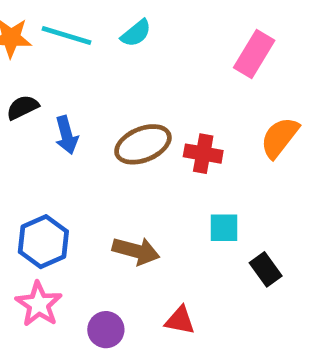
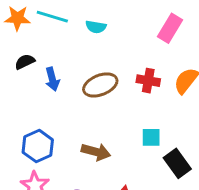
cyan semicircle: (136, 33) -> (96, 27), moved, turned 48
red cross: (203, 154) -> (148, 81), moved
black rectangle: (266, 269) -> (177, 163), size x1.4

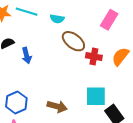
brown ellipse: (100, 85) -> (73, 41), moved, turned 60
cyan square: (151, 137) -> (96, 96), size x1.5

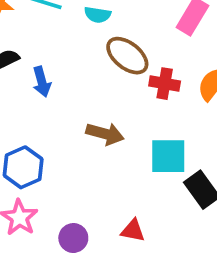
brown arrow: (57, 106) -> (105, 134), moved

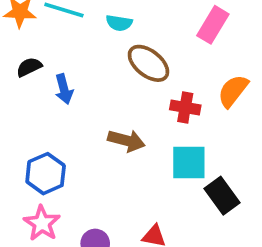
red cross: (165, 84) -> (185, 107), moved

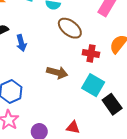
cyan square: (189, 163) -> (93, 85), turned 30

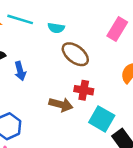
red cross: (91, 53) -> (84, 90), moved

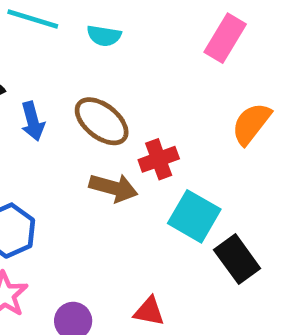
brown ellipse: (75, 54) -> (102, 121), moved
red cross: (84, 90) -> (159, 159), turned -30

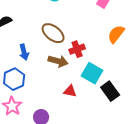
blue arrow: (33, 121) -> (24, 52), moved
red triangle: (149, 311) -> (70, 91), moved

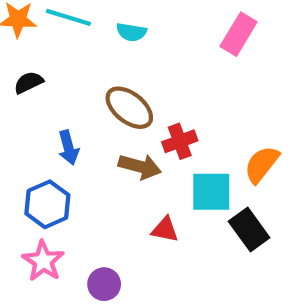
orange semicircle: (116, 34) -> (262, 164), moved
cyan square: (92, 73) -> (211, 192), turned -30

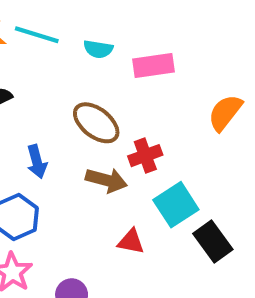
pink rectangle: (239, 34) -> (153, 65), moved, turned 51
orange semicircle: (262, 164) -> (225, 113), moved
cyan square: (211, 192) -> (176, 205), turned -33

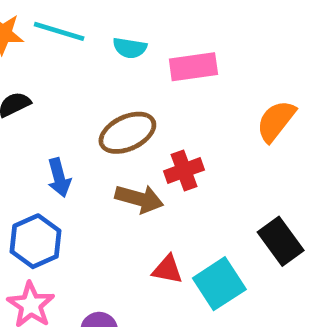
brown ellipse: (96, 123) -> (127, 133), turned -63
cyan square: (176, 205) -> (219, 284), moved
black rectangle: (213, 242) -> (281, 241), moved

